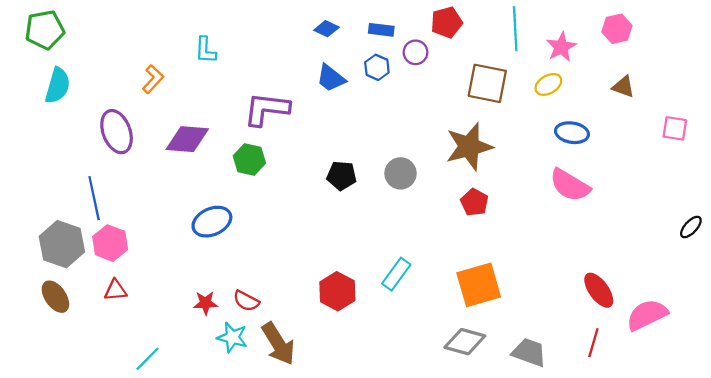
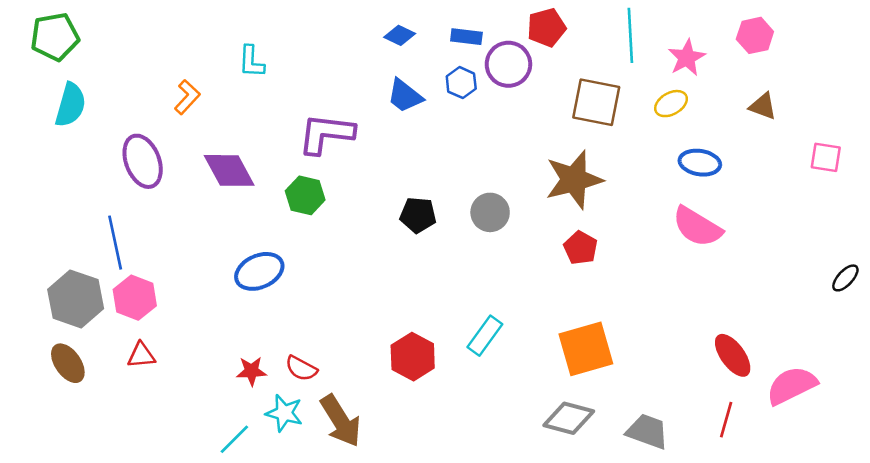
purple circle: (416, 52) -> (508, 64), size x1.5
purple diamond: (187, 139) -> (229, 170), turned 57
cyan line: (148, 359) -> (234, 439), moved

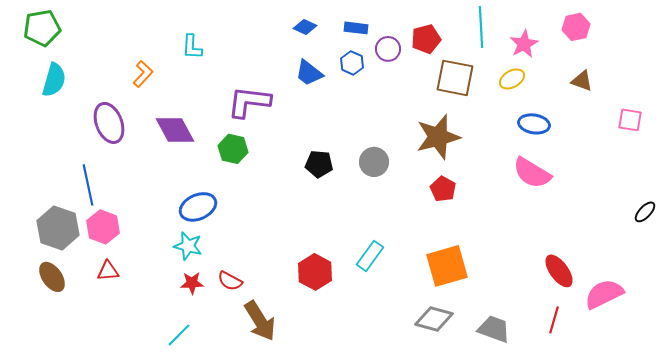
red pentagon: (546, 28) -> (426, 39), moved
purple circle: (508, 64) -> (388, 49), size x0.7
cyan star: (284, 413) -> (188, 246), moved

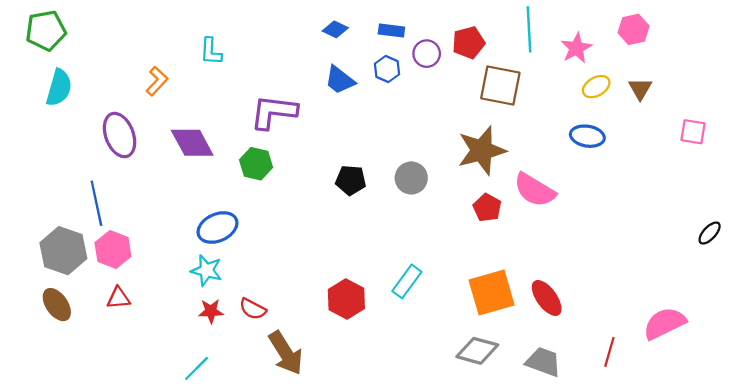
yellow ellipse: (512, 79) -> (596, 87), moved
brown triangle: (582, 81) -> (640, 89), turned 40
pink semicircle: (532, 173) -> (535, 190), moved
red ellipse: (559, 271) -> (547, 298), moved

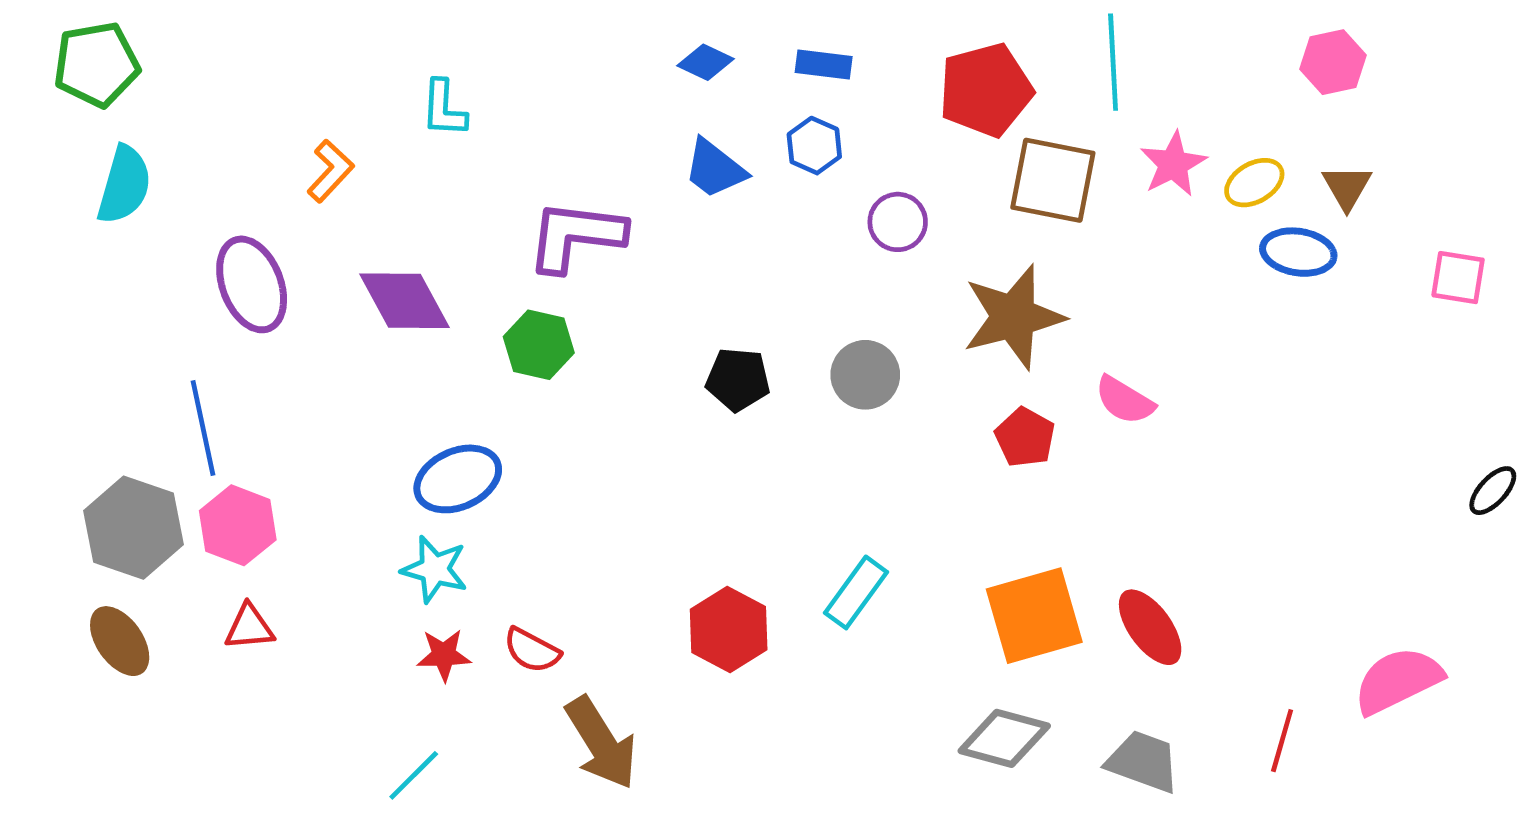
red pentagon: (468, 43) -> (986, 90), size x1.4
pink star: (576, 48) -> (1173, 164), moved
purple circle: (427, 54) -> (898, 222), moved
blue ellipse: (587, 136) -> (1298, 252), moved
pink semicircle: (535, 190) -> (1125, 400), size x0.7

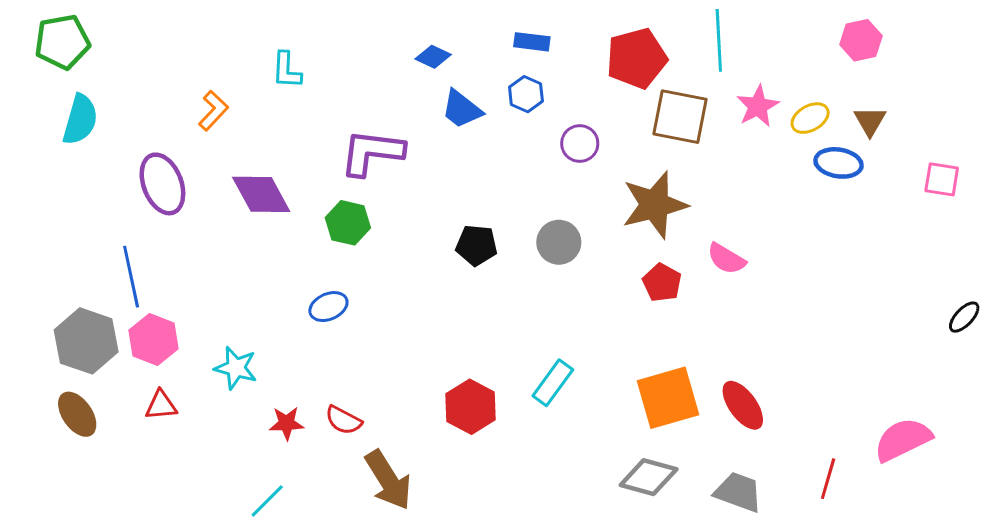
blue diamond: (705, 62) -> (433, 57), moved
blue ellipse: (458, 479) -> (328, 307), moved, size x0.7
cyan star: (435, 569) -> (236, 368), moved

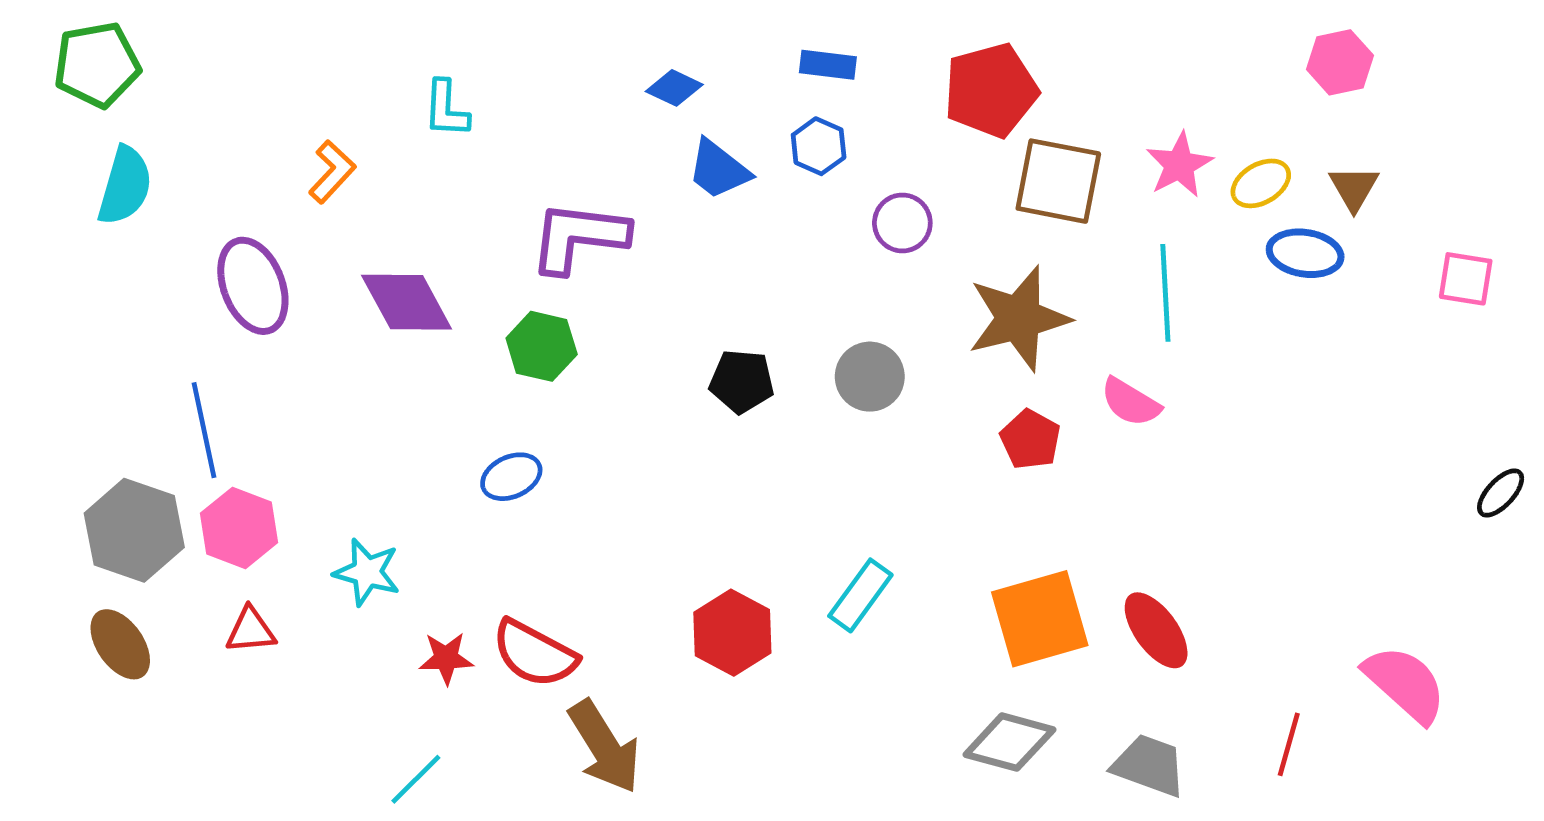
cyan line: (719, 40) -> (1165, 293), moved
red semicircle: (343, 420) -> (535, 654), size x1.5
pink semicircle: (903, 440) -> (1405, 684), turned 68

